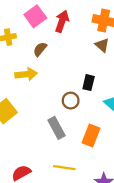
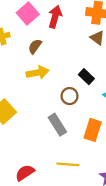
yellow arrow: (26, 74) -> (37, 73), moved
black rectangle: (89, 83) -> (86, 77), turned -56

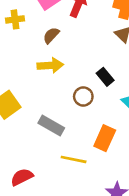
gray rectangle: (57, 125) -> (51, 126), moved, turned -35
yellow line: (68, 164) -> (74, 159), moved

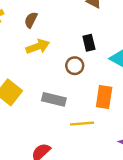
black rectangle: (105, 77) -> (89, 43), turned 42

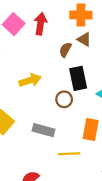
brown semicircle: (31, 20) -> (65, 50), moved
black rectangle: (89, 43) -> (78, 78), size x1.5

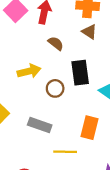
brown semicircle: (65, 50) -> (56, 43), moved, turned 96
brown circle: (64, 99) -> (55, 88), moved

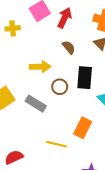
gray rectangle: (40, 125) -> (36, 104), moved

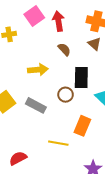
red arrow: (65, 18) -> (58, 21), turned -30
brown circle: (60, 87) -> (66, 95), moved

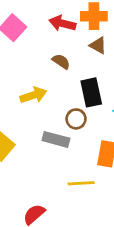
red arrow: (58, 21) -> (62, 23), moved, turned -54
gray rectangle: (36, 105) -> (56, 139), moved

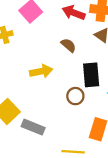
gray rectangle: (56, 139) -> (33, 127), moved

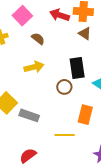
brown semicircle: (68, 45) -> (38, 39), moved

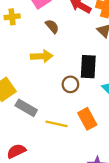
orange rectangle: (85, 115) -> (87, 119), turned -54
yellow line: (65, 135) -> (57, 124), moved

